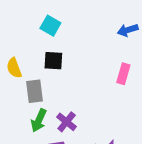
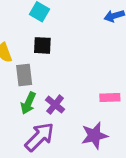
pink rectangle: (123, 74) -> (110, 98), moved, turned 72

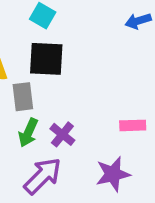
black square: (42, 45) -> (46, 59), size x1.5

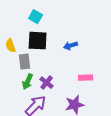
blue arrow: (138, 21) -> (71, 46), moved

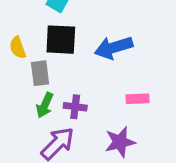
blue arrow: (71, 46) -> (114, 48), size x1.6
purple cross: (47, 83) -> (75, 107), turned -32

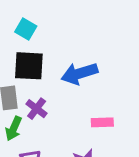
purple cross: (75, 107) -> (37, 109), moved, turned 30

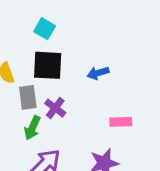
blue arrow: (79, 73) -> (98, 73), size x0.6

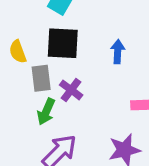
blue arrow: (98, 73) -> (118, 52), turned 110

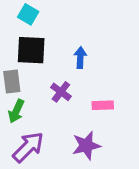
purple cross: (71, 90) -> (61, 92), moved

